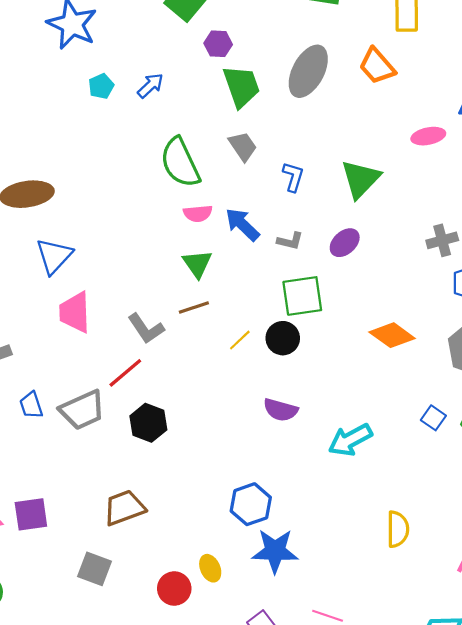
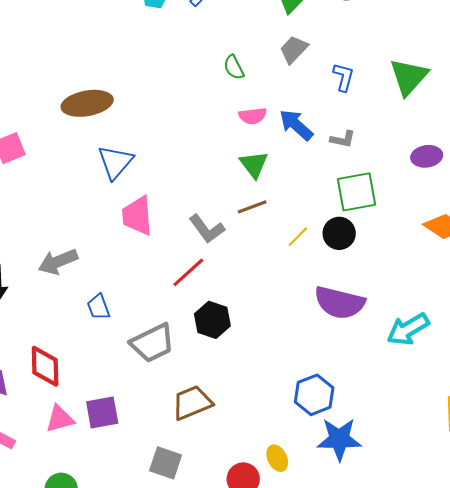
gray trapezoid: (243, 146) -> (294, 49), turned -100
green semicircle: (180, 163) -> (234, 67), size x0.5
purple ellipse: (345, 243) -> (427, 156), moved, turned 36
gray trapezoid: (82, 410) -> (152, 343), moved
purple semicircle: (281, 410) -> (340, 303), size x1.5

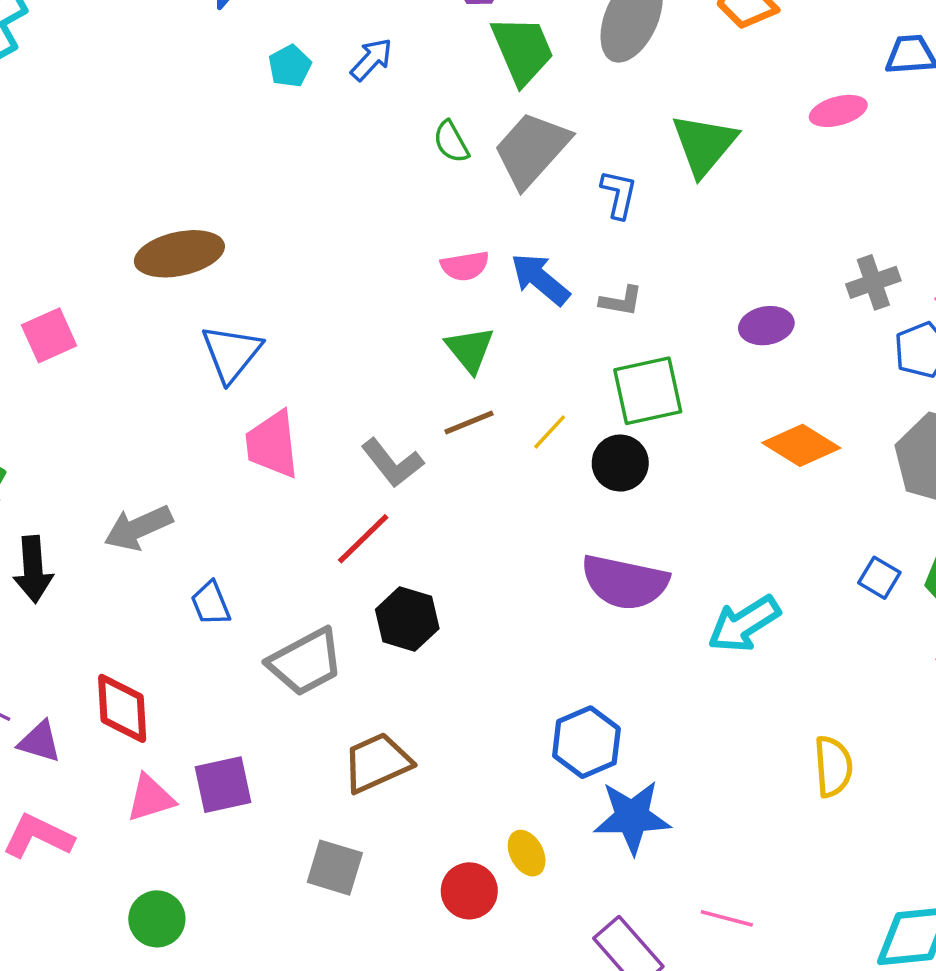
gray trapezoid: (294, 49) -> (532, 149), size x1.6
green semicircle: (234, 67) -> (451, 142), moved
green triangle: (409, 77) -> (704, 145), moved
yellow line: (298, 237) -> (550, 432), moved

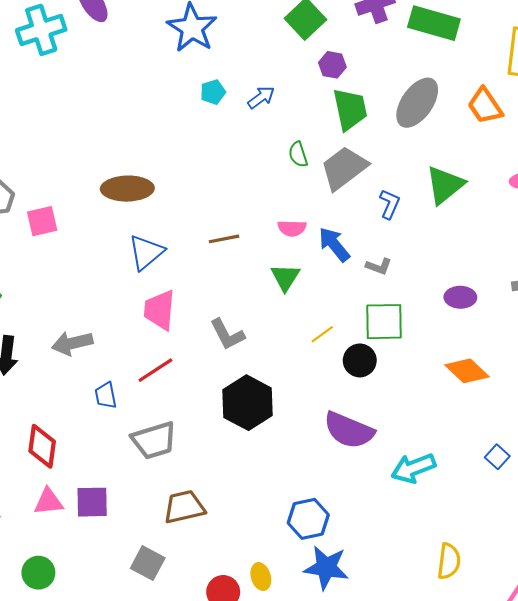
brown line: (469, 423) -> (224, 239), moved
red line: (363, 539) -> (155, 370), moved
black hexagon: (407, 619) -> (247, 403), moved, size x1.4

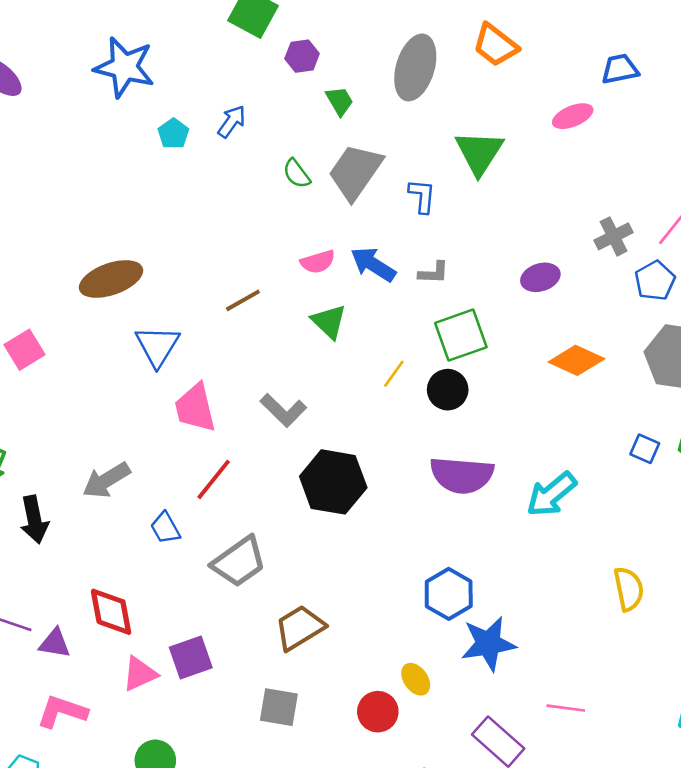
green trapezoid: (350, 109) -> (340, 101), size x0.6

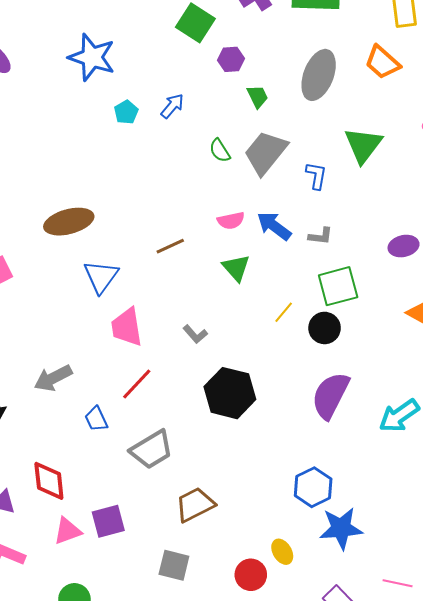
gray L-shape: (283, 410) -> (195, 334), size x0.7
purple semicircle: (462, 475) -> (330, 395), turned 108

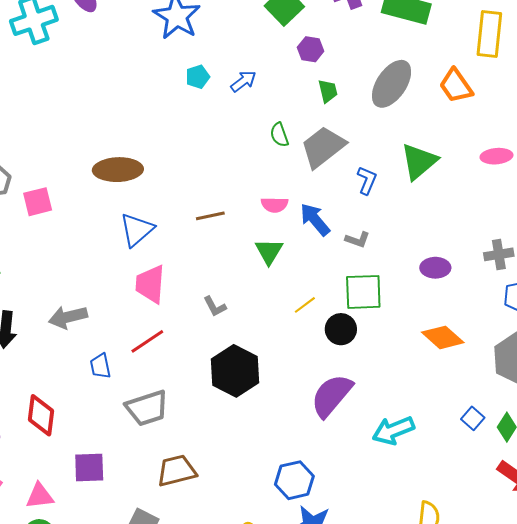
pink triangle: (67, 531) -> (40, 496), moved

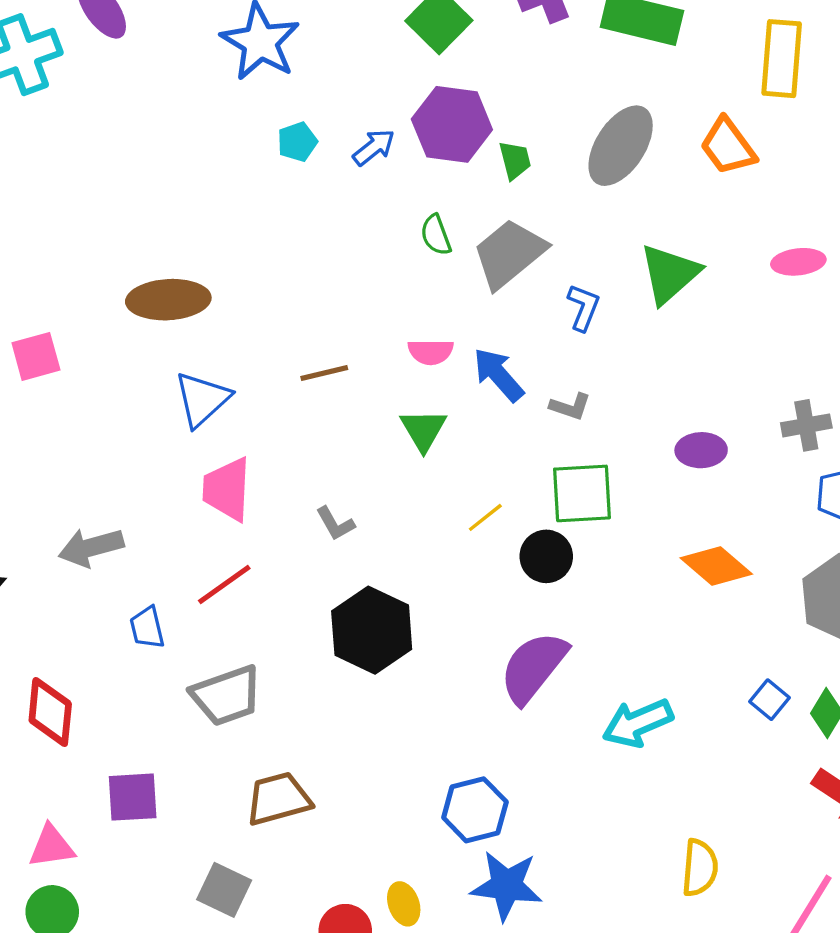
purple hexagon: (311, 49) -> (452, 124), moved, size x1.8

